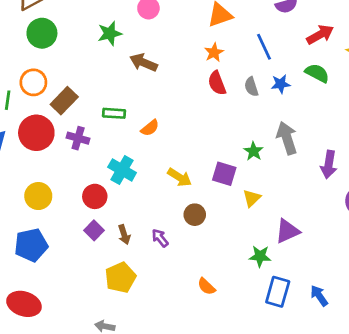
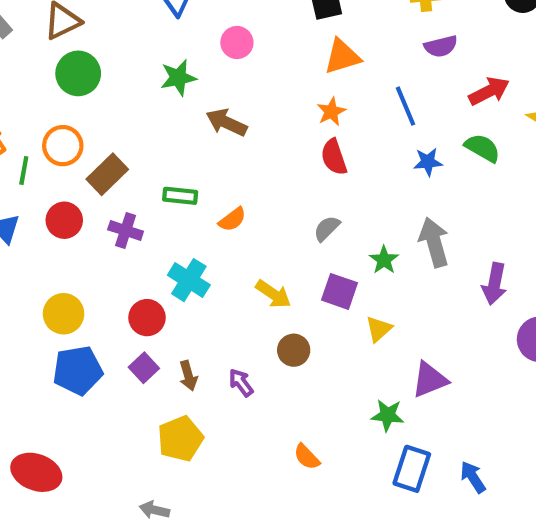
gray semicircle: (251, 87) -> (327, 228), moved, turned 60
red circle: (36, 133) -> (64, 220), size x0.7
blue pentagon: (31, 245) -> (78, 370), moved

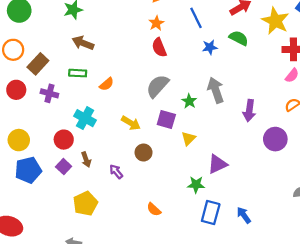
brown arrow: (227, 122) -> (83, 43), moved
gray semicircle: (327, 228) -> (158, 86), size x1.6
brown arrow: (188, 376) -> (86, 160), moved

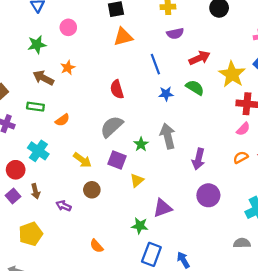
orange star: (156, 23) -> (68, 68), moved
purple circle: (275, 139) -> (208, 195), moved
purple arrow: (116, 172) -> (64, 206), turned -32

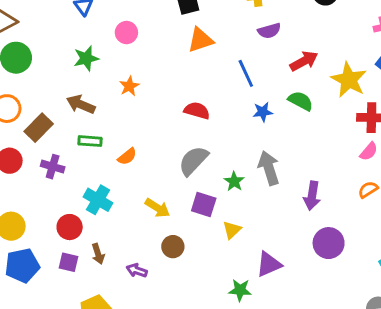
brown arrow: (43, 78) -> (81, 104), moved
red semicircle: (117, 89) -> (197, 111), turned 126
purple square: (13, 196) -> (68, 262), turned -32

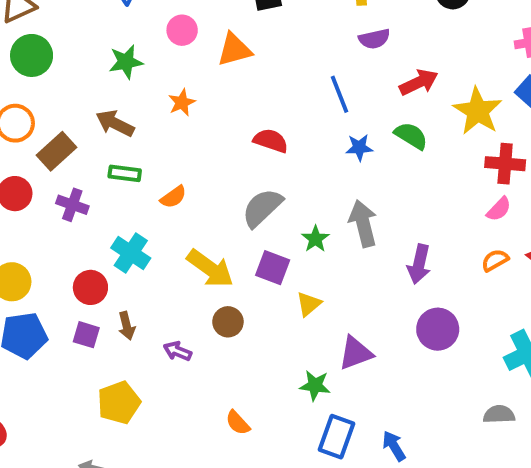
orange triangle: (200, 40) -> (234, 50), moved
yellow arrow: (157, 208) -> (210, 268), size x1.4

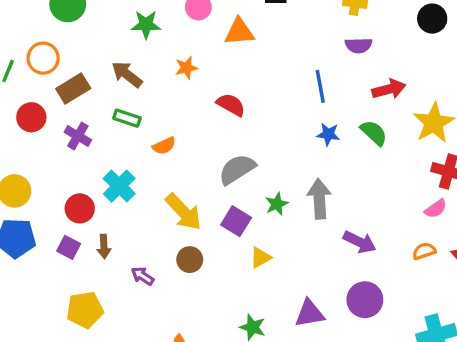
red semicircle: (271, 141) -> (231, 105), moved
purple arrow: (419, 264) -> (360, 242), turned -88
purple triangle: (355, 353) -> (310, 314), moved

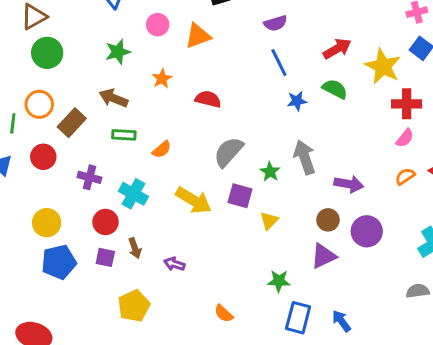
purple semicircle: (359, 45) -> (275, 23), moved
purple cross: (78, 136) -> (89, 177), moved
brown circle: (190, 260) -> (328, 220), moved

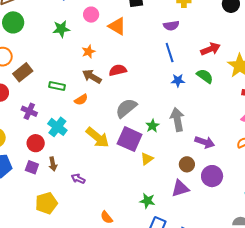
orange triangle: (198, 36) -> (117, 26), turned 42
brown arrow: (114, 98) -> (92, 77), moved
red semicircle: (208, 99) -> (118, 70), turned -36
purple square: (240, 196) -> (130, 139), size x1.4

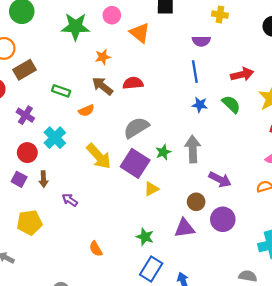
green star: (61, 29) -> (75, 27), size x1.4

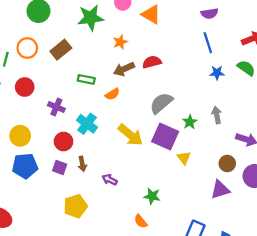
brown rectangle: (24, 70) -> (61, 50), moved
brown arrow: (102, 86) -> (124, 69), turned -54
gray arrow: (193, 149) -> (217, 115), size x0.7
yellow triangle: (151, 189) -> (184, 158), turned -32
green star: (145, 237) -> (152, 196), moved

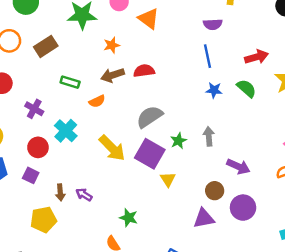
brown arrow: (82, 164) -> (60, 192), moved

